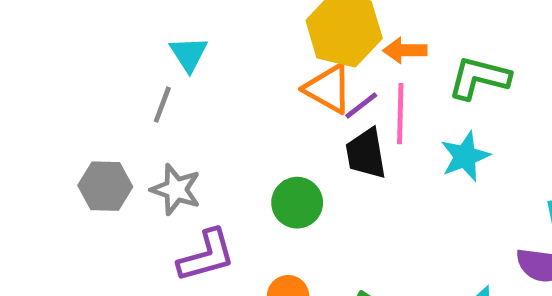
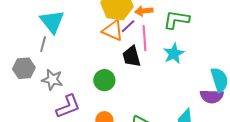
cyan triangle: (189, 54) -> (52, 22), size x1.5
purple line: (361, 105) -> (128, 26), moved
gray hexagon: (105, 186) -> (24, 68), moved

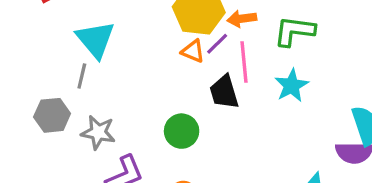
orange triangle: (113, 31) -> (193, 51), size x0.7

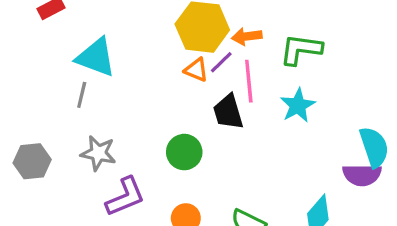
cyan triangle: (96, 39) -> (96, 57), turned -30
gray hexagon: (52, 115) -> (32, 161), moved

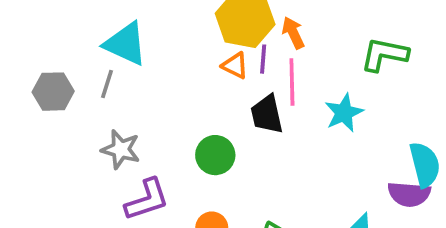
orange arrow: (247, 36) -> (293, 33), turned 68
green L-shape: (301, 49) -> (384, 55), moved
purple line: (221, 62) -> (263, 59), turned -45
gray hexagon: (32, 161) -> (53, 92), moved

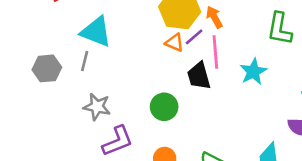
green L-shape: (384, 55) -> (280, 29), turned -88
purple line: (263, 59) -> (194, 37), turned 48

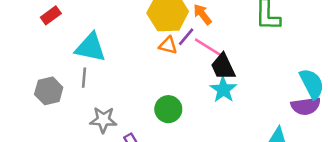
pink line: (215, 52) -> (209, 48), turned -44
cyan star: (253, 72) -> (223, 90), moved
black trapezoid: (199, 76) -> (223, 67), moved

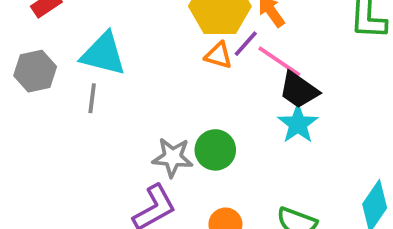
black trapezoid: (223, 67) -> (299, 90), turned -32
gray hexagon: (49, 91) -> (35, 71), moved
gray star: (103, 120) -> (173, 157), moved

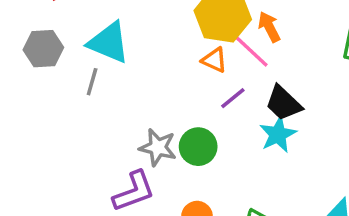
purple line: (246, 44) -> (233, 98), moved
pink line: (279, 61) -> (250, 50), moved

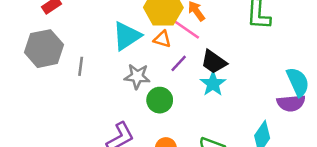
cyan triangle: (109, 42) -> (127, 36), moved, turned -48
gray hexagon: (43, 49) -> (44, 49), size x1.4
gray star: (158, 147) -> (137, 76), moved

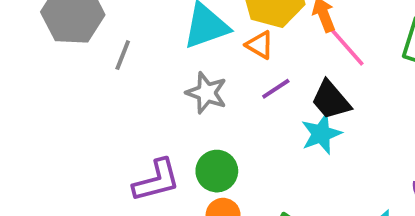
pink line: (186, 29) -> (346, 46), moved
green circle: (160, 100) -> (217, 171), moved

